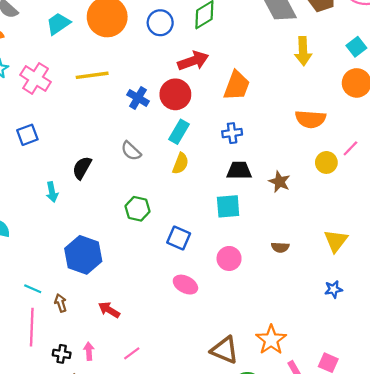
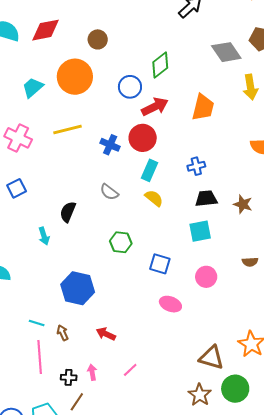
blue circle: (160, 23) -> (130, 87), moved
orange trapezoid: (237, 86) -> (203, 107), moved
yellow semicircle: (180, 163) -> (154, 198), turned -66

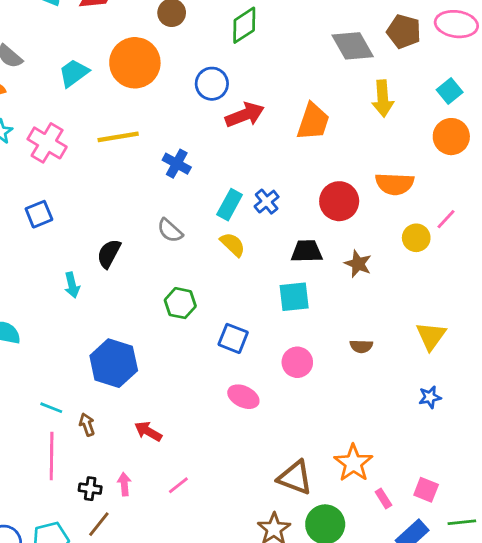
green diamond: (160, 65) -> (244, 25), moved
red circle: (143, 138) -> (339, 201), moved
blue cross: (196, 166) -> (267, 202), moved, turned -30

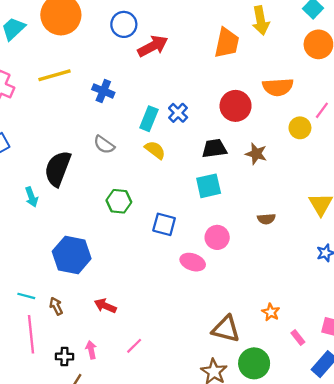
orange trapezoid: (313, 122) -> (227, 43), moved
black semicircle: (109, 254) -> (58, 169), size x1.5
pink ellipse: (243, 397) -> (193, 262), moved
orange star: (353, 463) -> (271, 312), size x0.6

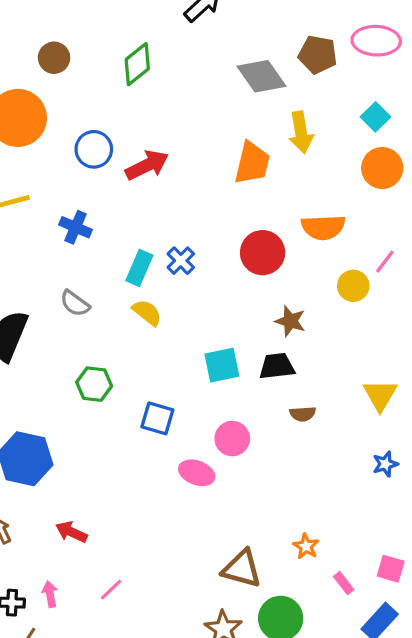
blue circle: (124, 24) -> (94, 149), moved
black trapezoid: (214, 148) -> (277, 366), moved

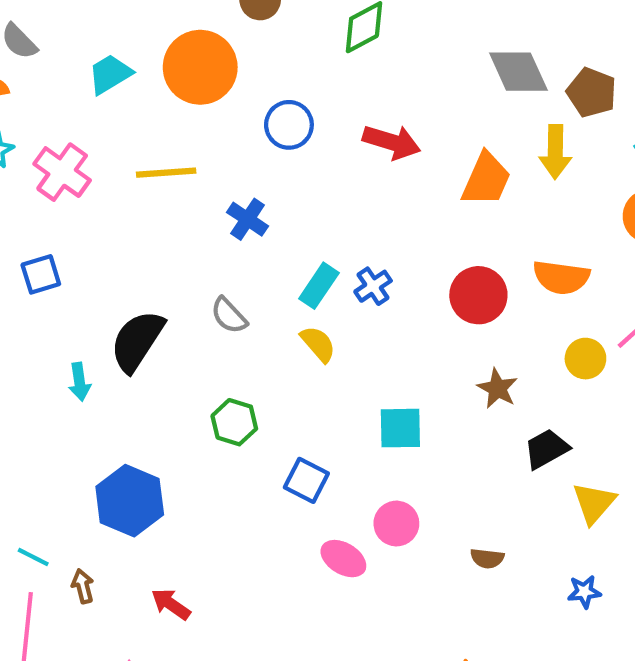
brown pentagon: (318, 55) -> (592, 92), moved
red arrow: (147, 165) -> (392, 142), moved, turned 33
black trapezoid: (277, 366) -> (546, 449), moved, turned -33
brown semicircle: (303, 414) -> (487, 558), moved

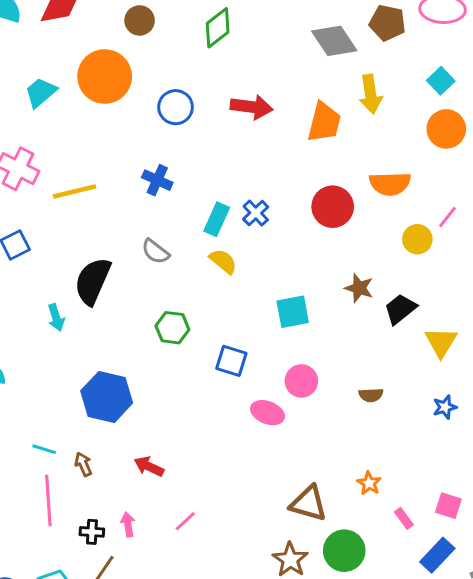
brown pentagon: (592, 92) -> (387, 23), moved
yellow line: (166, 173) -> (75, 191), moved
brown star: (498, 388) -> (359, 288), moved

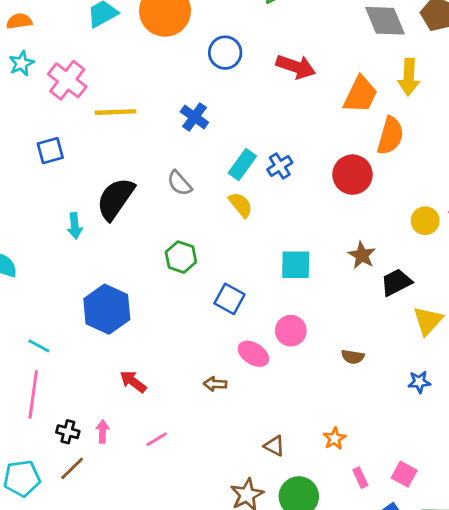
orange semicircle: (390, 184) -> (390, 136), moved, turned -84
brown arrow: (83, 464) -> (215, 384), moved, turned -75
brown triangle: (308, 503) -> (274, 446), size x0.6

